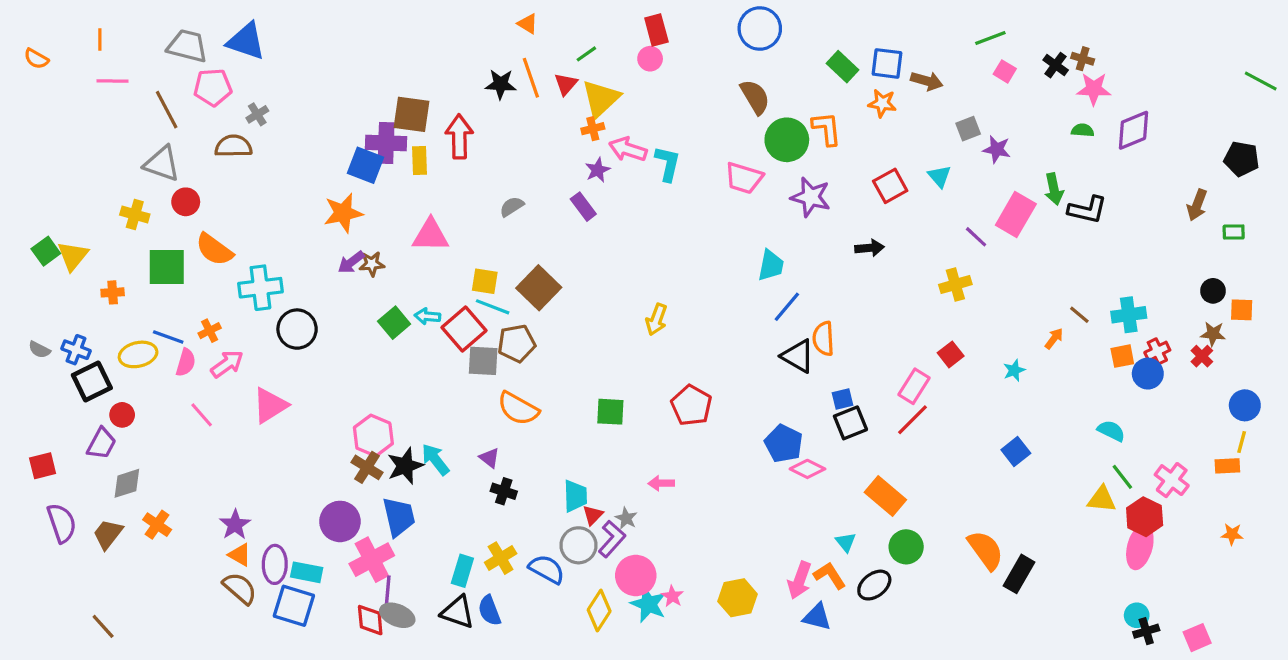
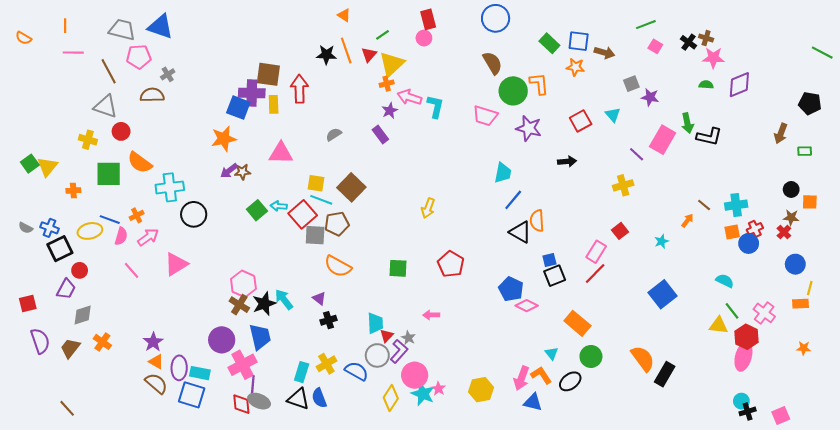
blue circle: (1245, 405) -> (795, 264), moved
blue square: (1016, 451) -> (663, 294), size x1.5
black cross: (504, 491) -> (329, 320), turned -35

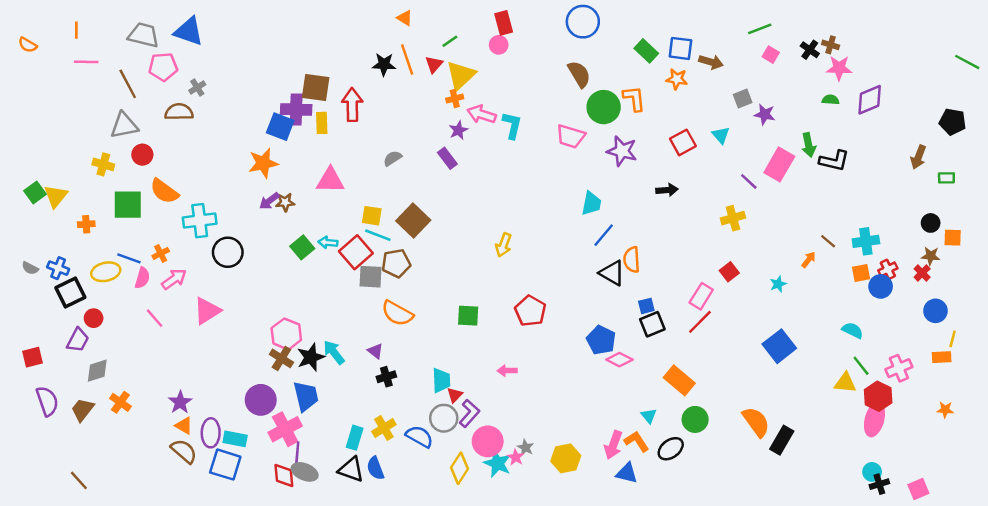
gray triangle: (106, 106) -> (124, 125), turned -30
pink cross: (764, 313) -> (899, 368), turned 30
gray star: (408, 338) -> (525, 447), moved

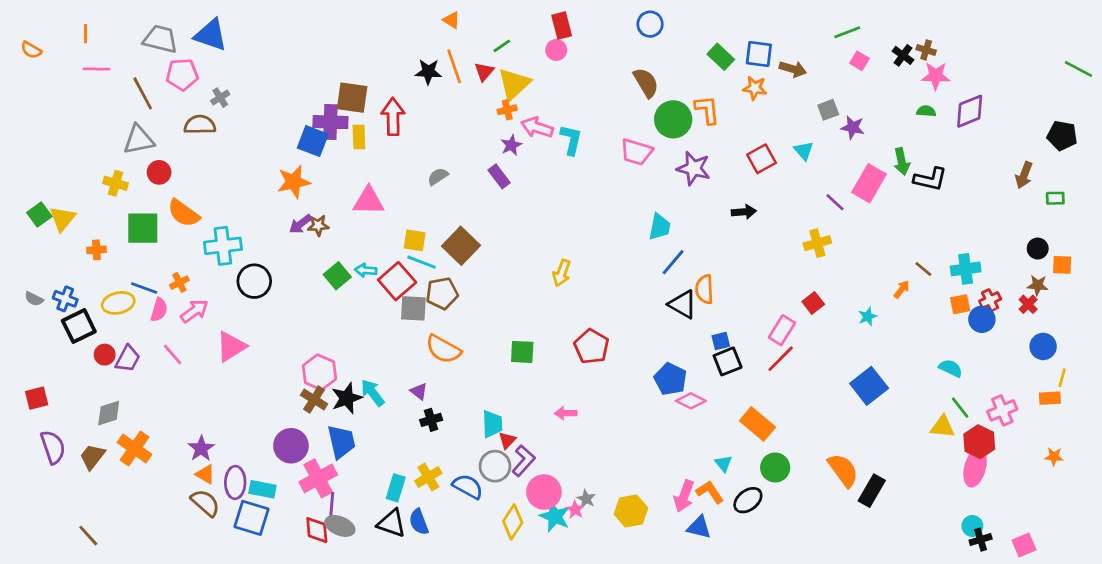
blue circle: (583, 22) -> (650, 24), size x0.7
purple trapezoid: (78, 340) -> (128, 359), moved
orange cross: (120, 402) -> (135, 448), size x1.4

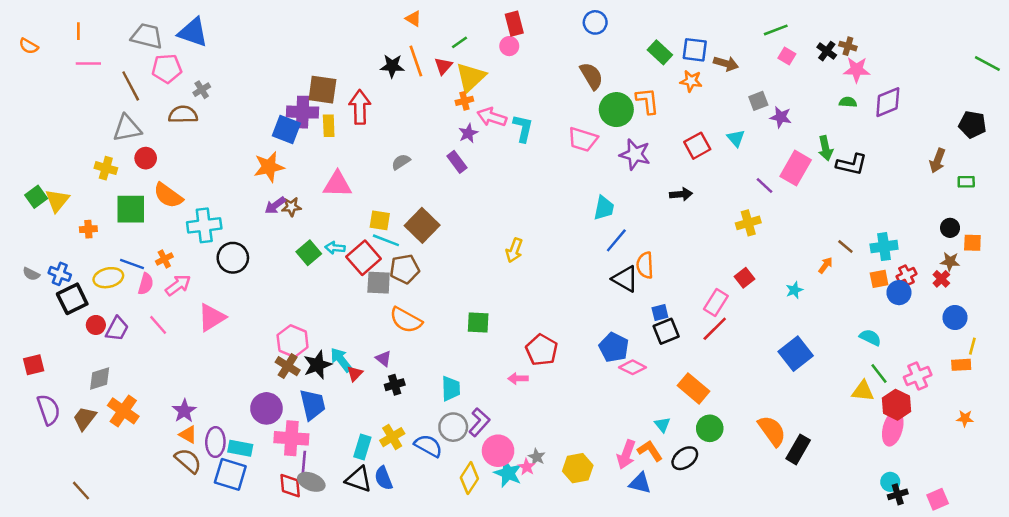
red pentagon: (592, 346) -> (542, 350), moved
red triangle: (507, 440) -> (355, 374), moved
pink cross: (318, 478) -> (291, 438), turned 32

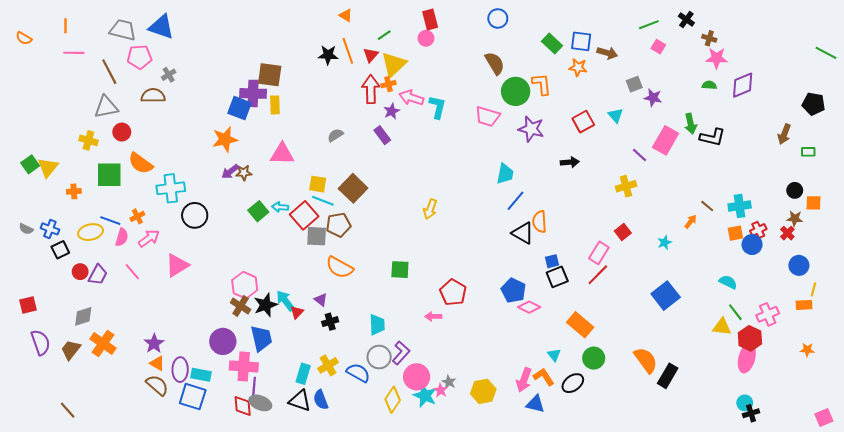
black cross: (827, 51) -> (686, 20), moved
red arrow: (360, 107) -> (371, 89), moved
black square: (72, 299) -> (60, 250), size x0.7
pink square: (938, 499) -> (824, 417), moved

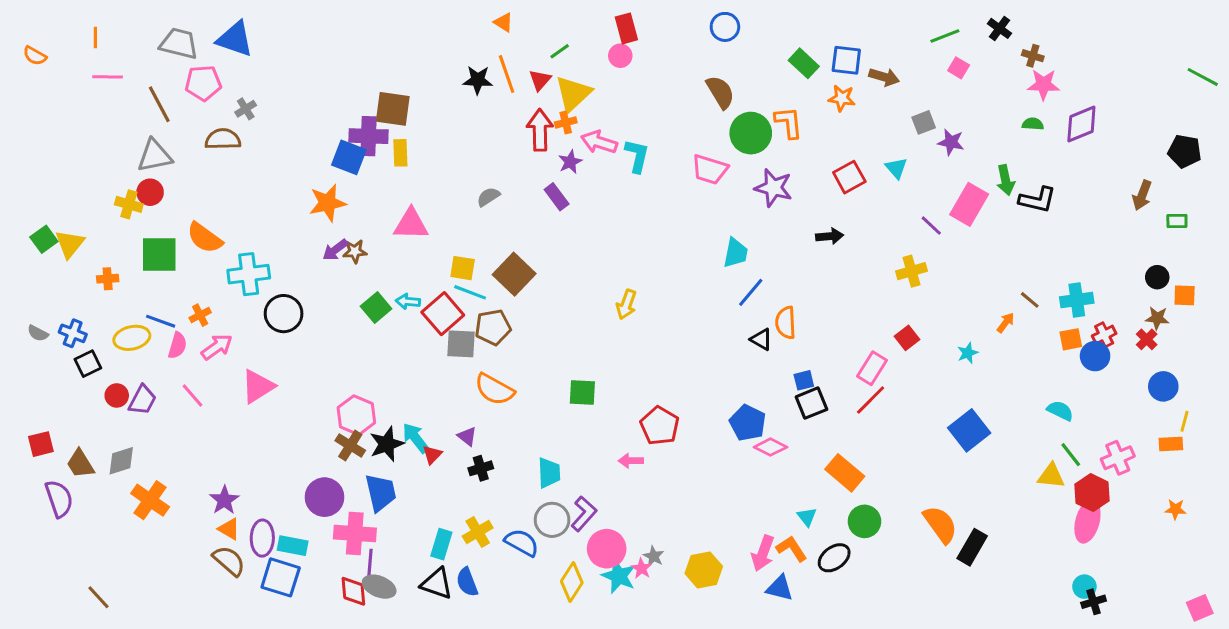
red circle: (122, 132) -> (150, 192), moved
black triangle: (523, 233) -> (761, 339), size x0.7
brown trapezoid: (71, 350) -> (80, 464), moved, turned -70

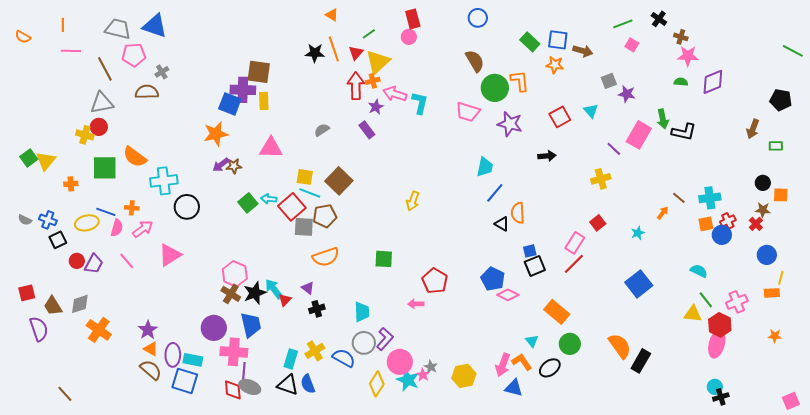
orange cross: (200, 315) -> (132, 208), turned 32
orange semicircle: (494, 389) -> (326, 257), turned -48

